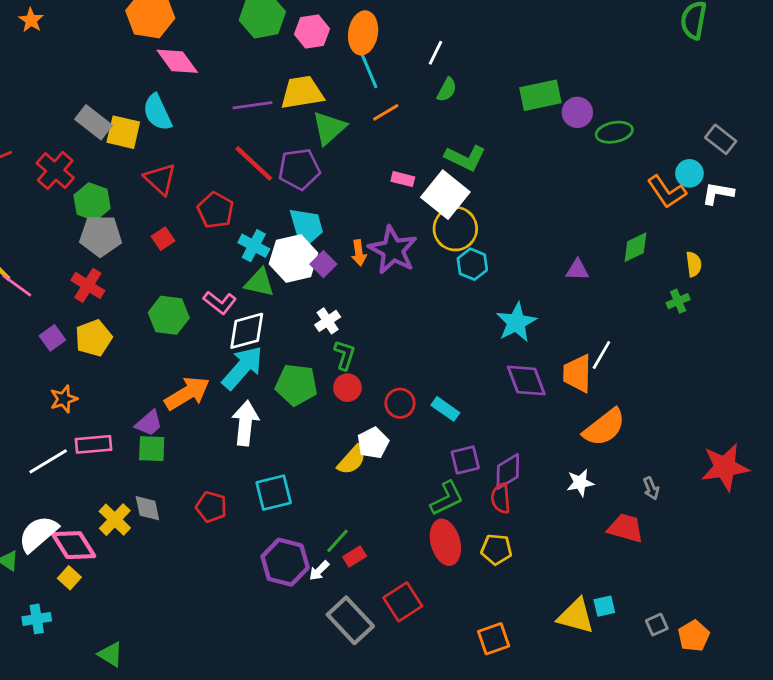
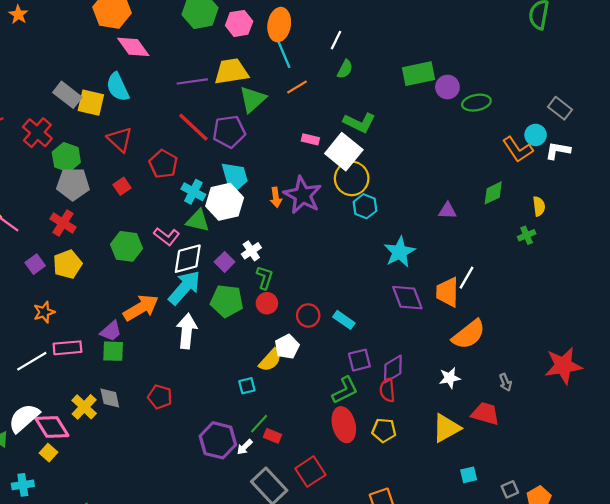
purple square: (323, 264) -> (225, 262), moved
cyan square: (274, 493) -> (247, 386), moved, size x0.6
red rectangle: (355, 556) -> (273, 436), turned 54
yellow triangle: (576, 616) -> (446, 428), moved, turned -44

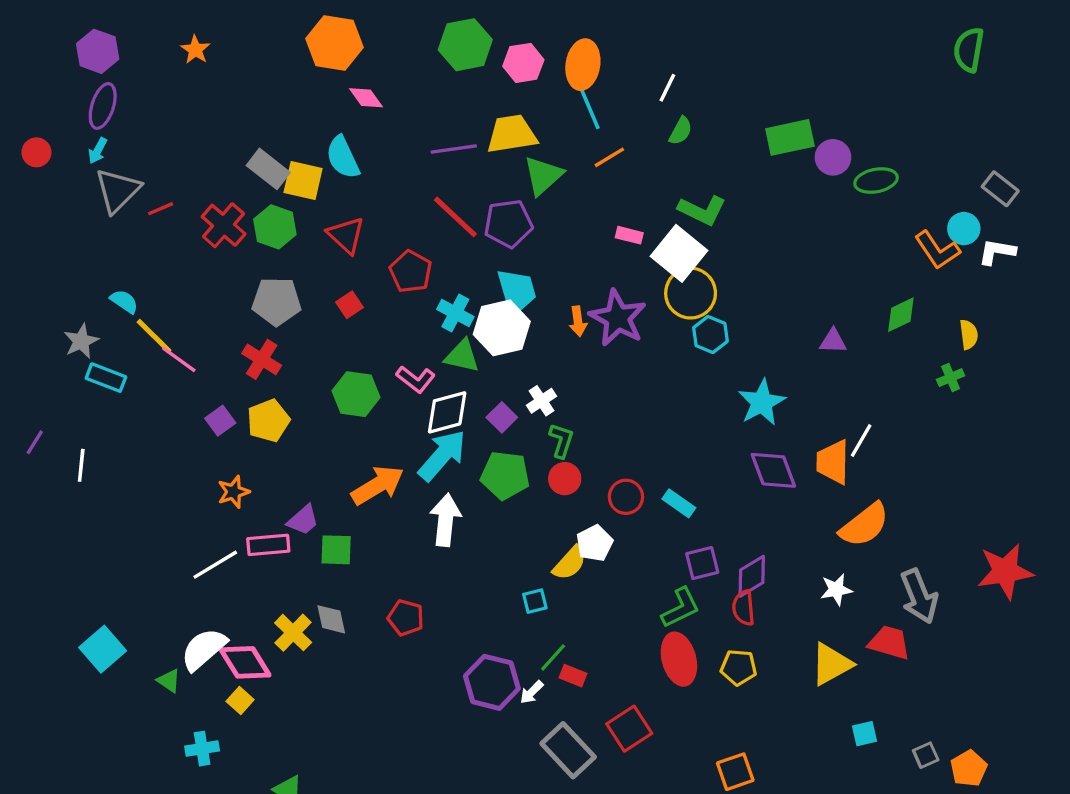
pink diamond: (133, 47) -> (366, 98), size x0.7
green hexagon: (66, 157) -> (275, 227), moved
purple trapezoid: (111, 331) -> (303, 520), moved
gray arrow: (505, 382) -> (919, 596), size x2.0

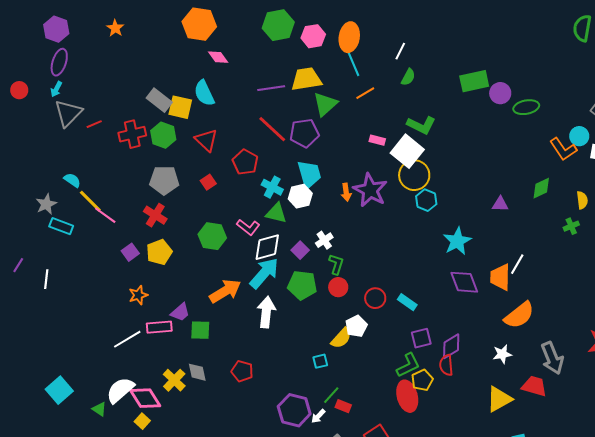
red cross: (224, 225) -> (132, 134), turned 36
white hexagon: (502, 328) -> (300, 196), size x0.7
yellow pentagon: (739, 667) -> (422, 380), moved, turned -30

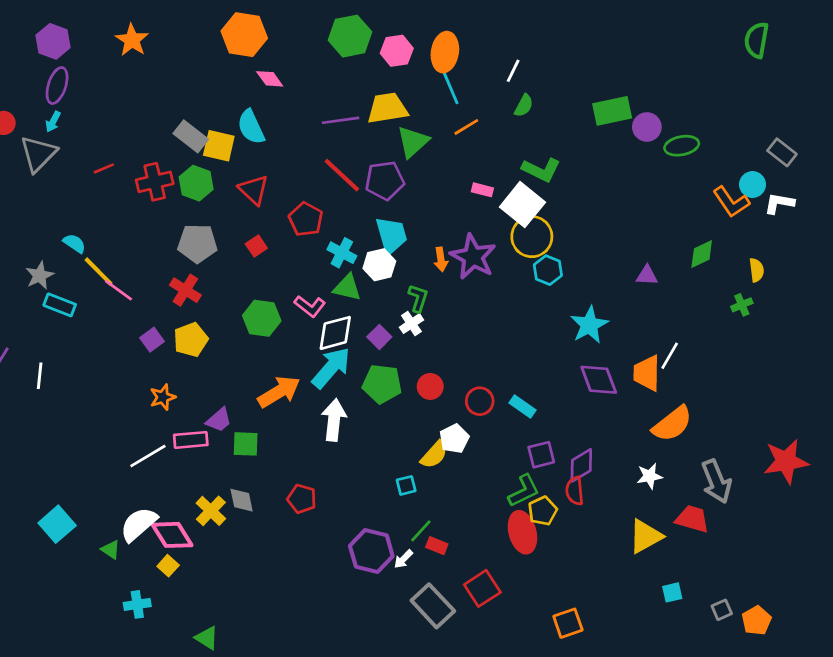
orange star: (115, 28) -> (132, 40), size x1.4
gray triangle: (68, 113) -> (38, 154), moved
green L-shape: (336, 264) -> (418, 298), moved

